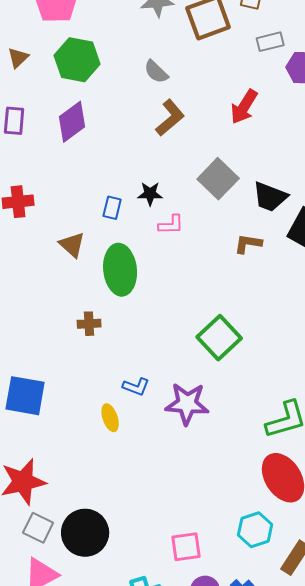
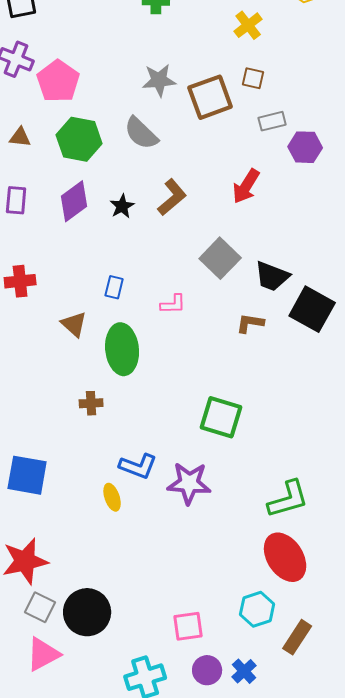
brown triangle: (18, 58) -> (20, 137), turned 50
gray semicircle: (156, 72) -> (141, 133), moved, size x1.4
black star: (150, 194) -> (122, 206), moved, turned -30
green square: (219, 338) -> (221, 417), turned -30
blue L-shape: (136, 387) -> (138, 466), size x1.4

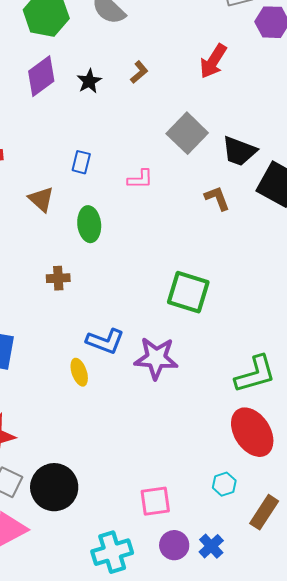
brown L-shape: (172, 197) -> (139, 72), size x0.6
brown L-shape: (250, 323) -> (217, 198), turned 60
green ellipse: (122, 349) -> (89, 224), size x0.7
cyan hexagon: (257, 609) -> (224, 484), size x0.7

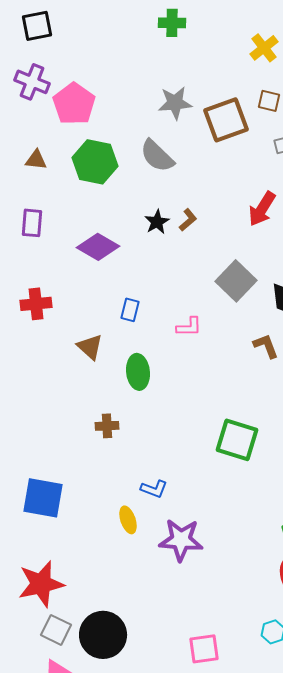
purple diamond: (41, 76) -> (98, 247), moved, turned 66
black star: (89, 81) -> (157, 222), moved
blue L-shape: (105, 341) -> (154, 489), size x0.7
purple star: (156, 358) -> (181, 540), moved

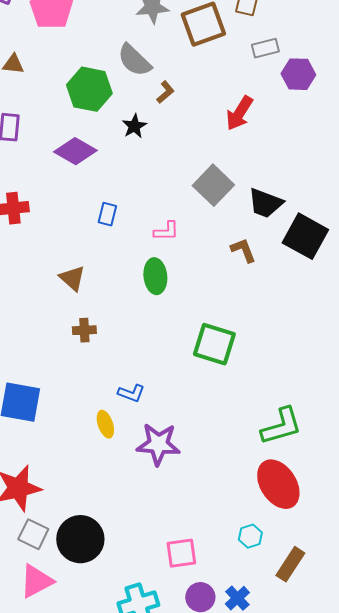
green hexagon: (95, 162) -> (89, 89), moved
brown L-shape: (188, 220) -> (165, 92), moved
brown triangle: (90, 347) -> (72, 278), moved
green ellipse: (138, 372) -> (155, 276), moved

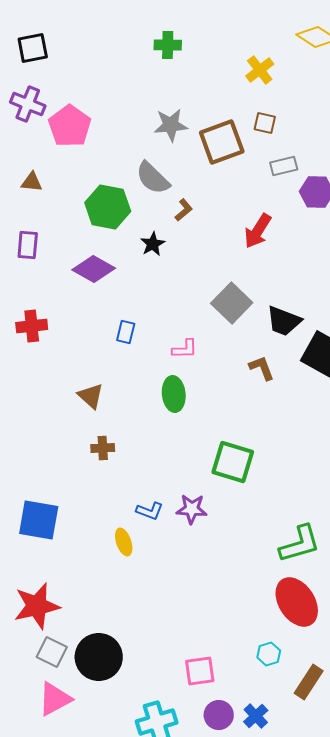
purple star: (158, 444) -> (192, 509), moved, size x0.7

